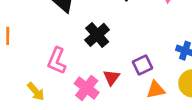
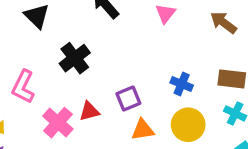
red triangle: (111, 77) -> (89, 111), turned 36

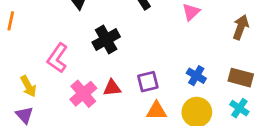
brown arrow: (224, 23) -> (241, 27), turned 65

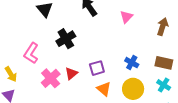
red triangle: (112, 88) -> (71, 73), turned -32
orange triangle: (156, 111) -> (104, 89), turned 42

